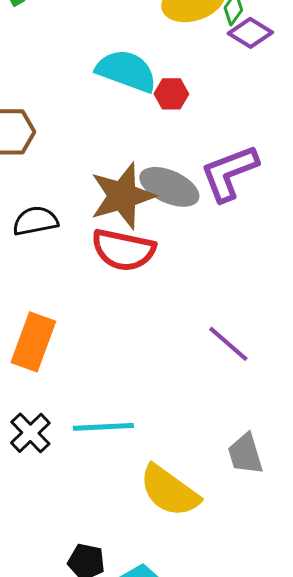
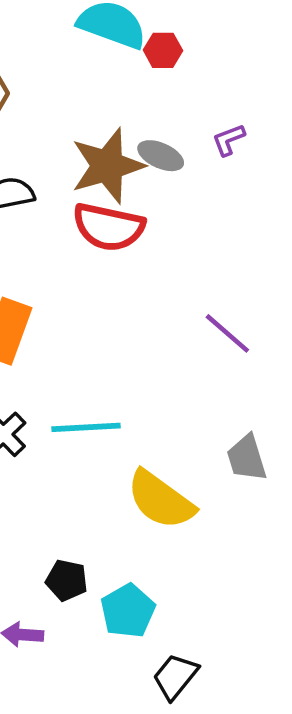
purple L-shape: (229, 173) -> (229, 140), size x0.5
gray ellipse: (169, 187) -> (161, 156), size x0.7

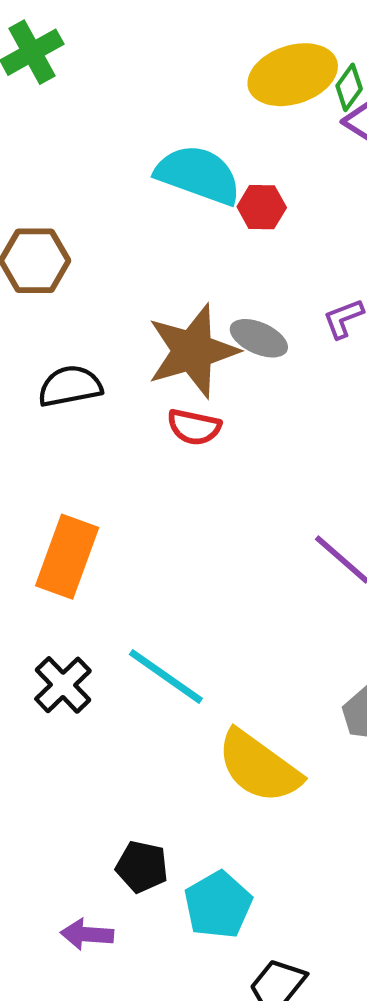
red semicircle: (109, 227) -> (194, 427), size x0.6
cyan line: (86, 427) -> (166, 676), turned 38

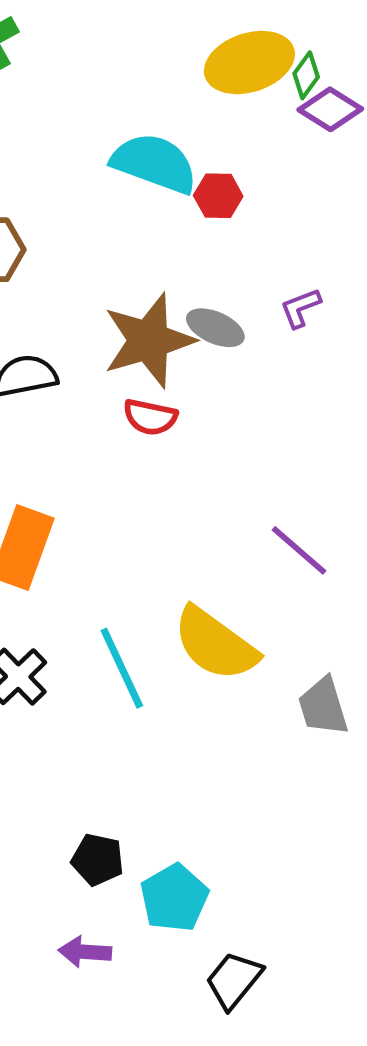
cyan line: (166, 676) -> (122, 668), turned 30
yellow semicircle: (259, 767) -> (215, 644), moved
purple arrow: (87, 934) -> (85, 952), moved

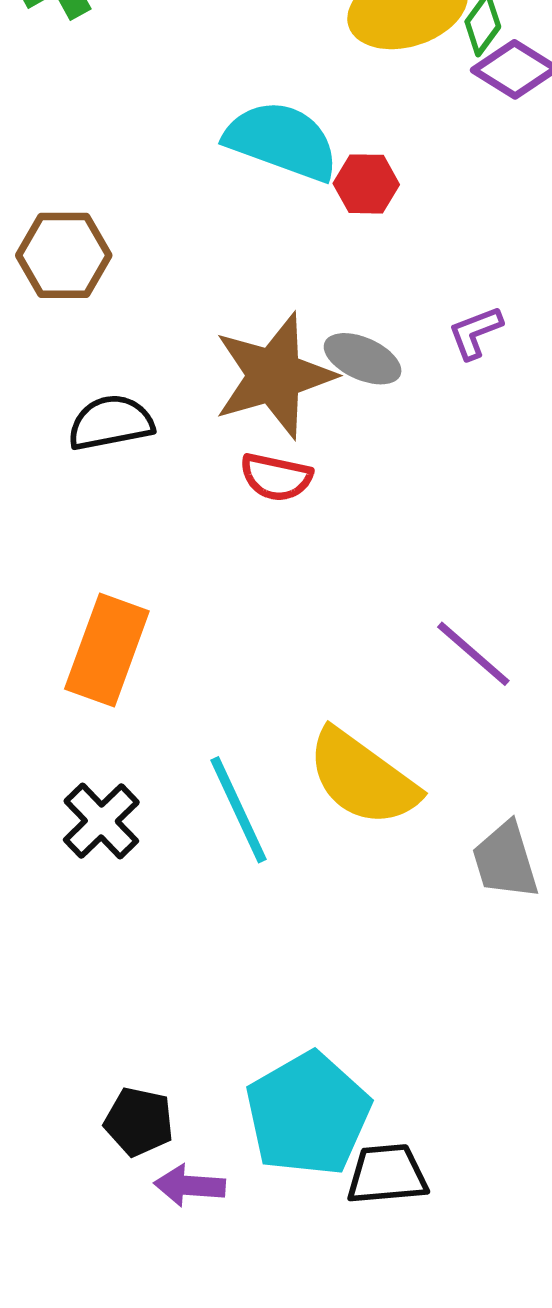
black pentagon: (98, 860) -> (139, 1122), moved
cyan pentagon: (174, 898) -> (308, 1114), size x1.4
black trapezoid: (234, 980) -> (387, 1174), moved, turned 46

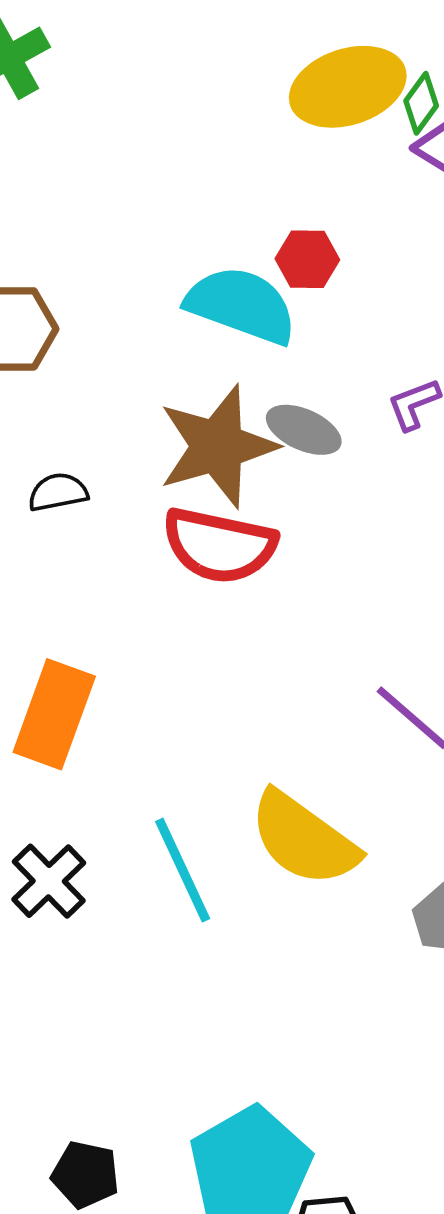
cyan semicircle: (282, 141) -> (241, 305), moved
black semicircle: (111, 423) -> (58, 492), size x0.7
red semicircle: (276, 477) -> (219, 545), size x1.6

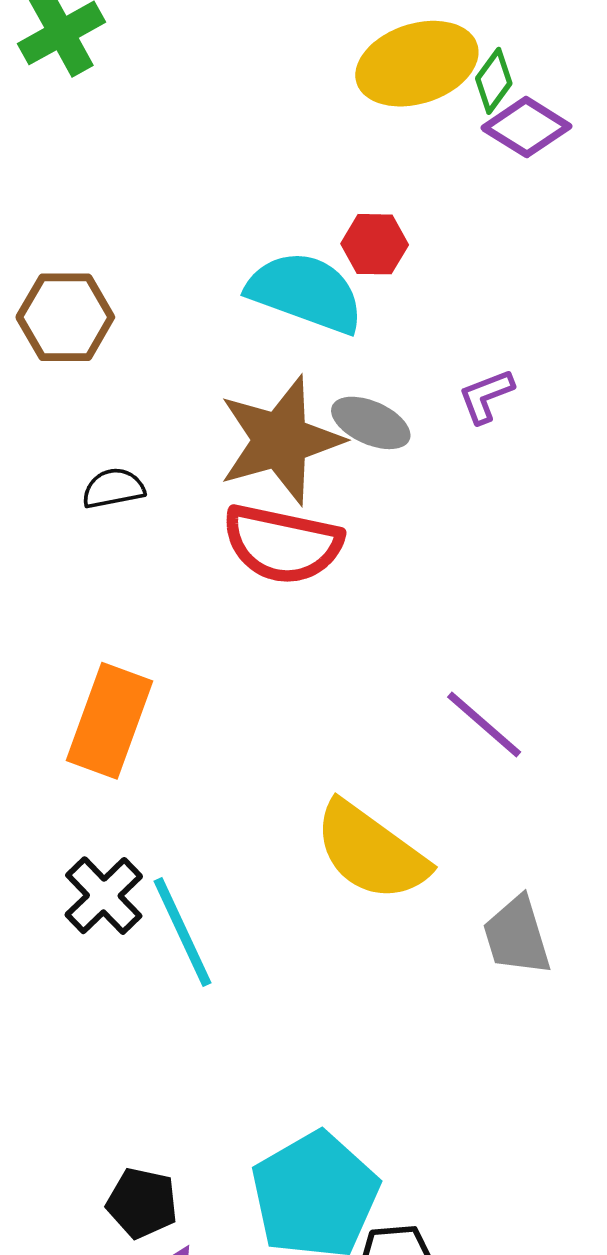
cyan line: (183, 870) -> (183, 932), moved

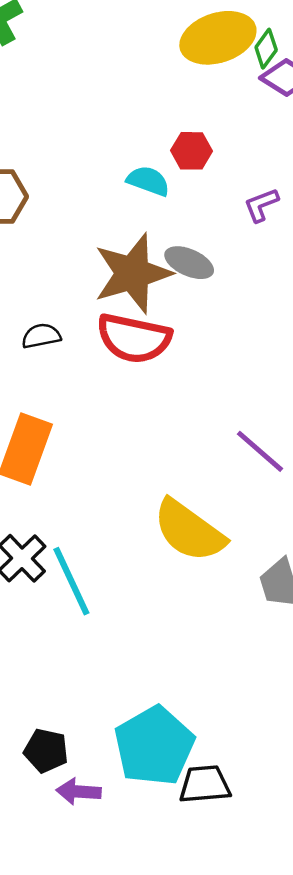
cyan semicircle: (305, 292) -> (148, 181), size x0.6
purple L-shape: (486, 396) -> (261, 205), moved
black semicircle: (113, 488) -> (41, 336), moved

